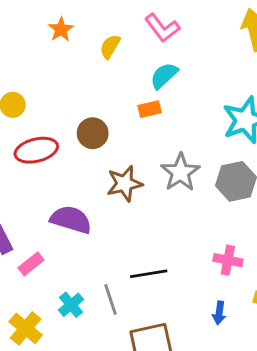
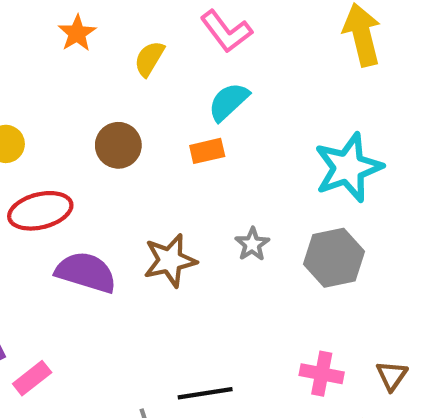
brown circle: (93, 133) -> (118, 145), moved
gray star: (180, 172) -> (252, 244), size x0.6
purple semicircle: (71, 220) -> (86, 272), moved

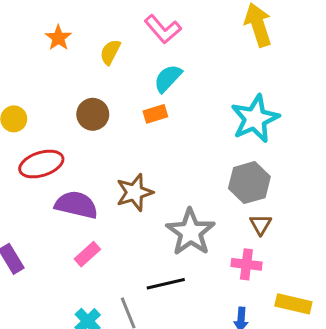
gray star: (252, 244) -> (190, 232), moved, size x2.0
brown triangle: (392, 376) -> (261, 224), moved
pink rectangle: (32, 378) -> (87, 254), moved

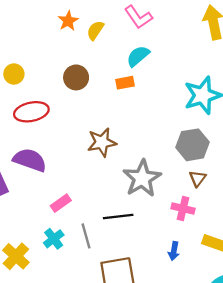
orange star: (58, 38) -> (68, 21), moved
purple semicircle: (76, 205) -> (30, 160), moved
pink rectangle: (87, 254) -> (61, 203), moved

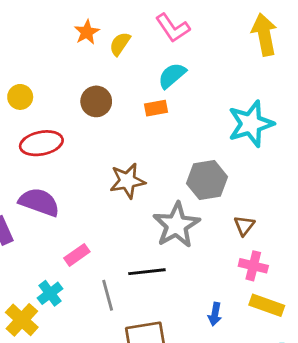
gray hexagon: (193, 145) -> (207, 180), moved
pink cross: (183, 209) -> (253, 266), moved
cyan cross: (54, 239) -> (50, 293), moved

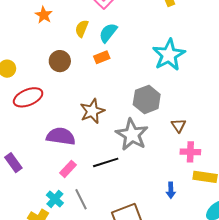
yellow semicircle: (120, 44) -> (82, 29), moved
purple semicircle: (39, 202) -> (61, 136), moved
black line: (147, 272) -> (106, 162), moved
gray line: (108, 295) -> (81, 199), moved

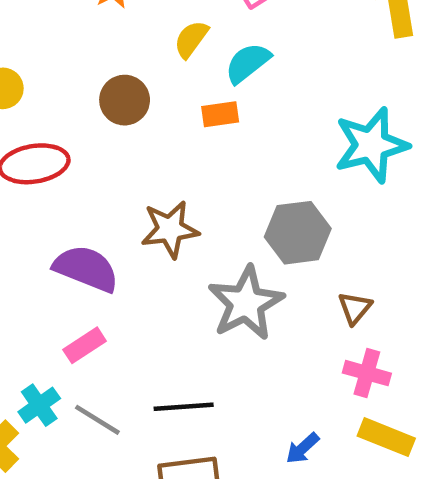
black line: (106, 162) -> (184, 407), moved
blue arrow: (171, 190) -> (303, 448), turned 35
gray line: (81, 199) -> (97, 420), turned -45

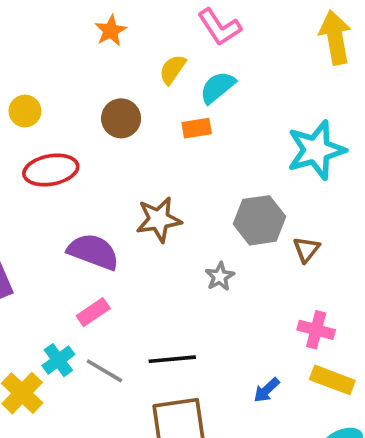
gray star: (246, 303) -> (220, 277), size x0.5
brown triangle: (355, 308) -> (306, 249), moved

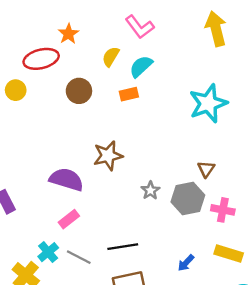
red ellipse: (51, 170) -> (41, 59), moved
gray hexagon: (260, 220) -> (188, 198), moved
pink cross: (316, 330) -> (223, 210), moved

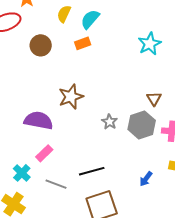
cyan star: (208, 103) -> (150, 44), size x0.7
cyan cross: (48, 252) -> (22, 173), moved

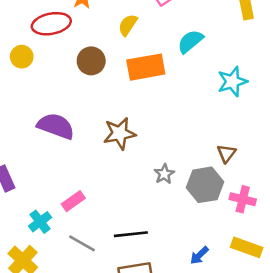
cyan semicircle: (90, 19) -> (190, 41), moved
orange rectangle: (83, 43) -> (146, 67), size x1.8
purple semicircle: (38, 120) -> (56, 126), moved

